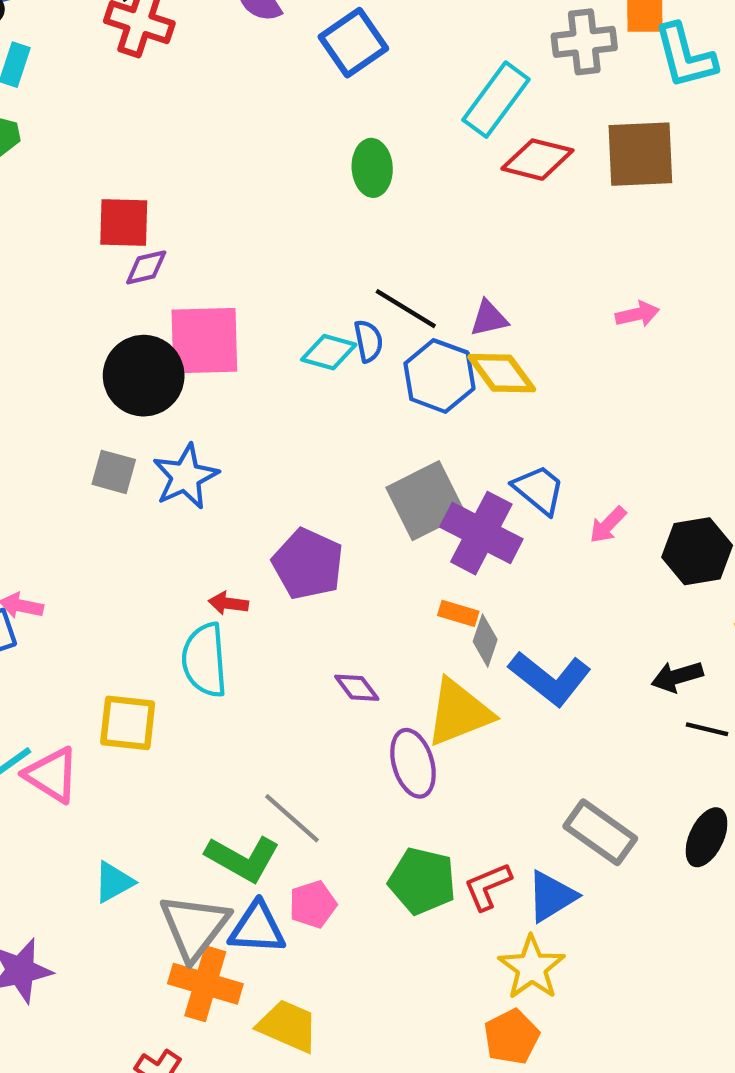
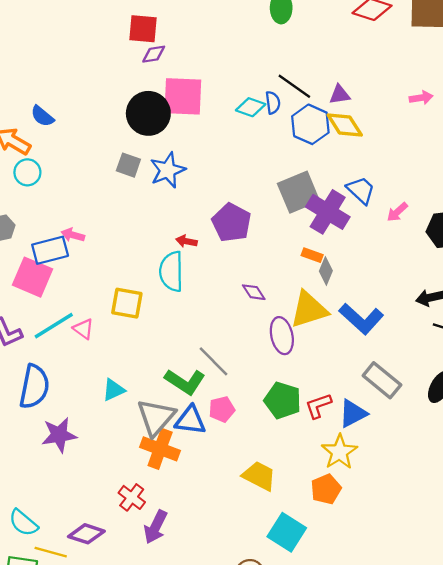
blue L-shape: (550, 678) -> (361, 319), moved
pink triangle: (52, 775) -> (83, 329), size x0.7
yellow trapezoid: (288, 1026) -> (259, 476), moved

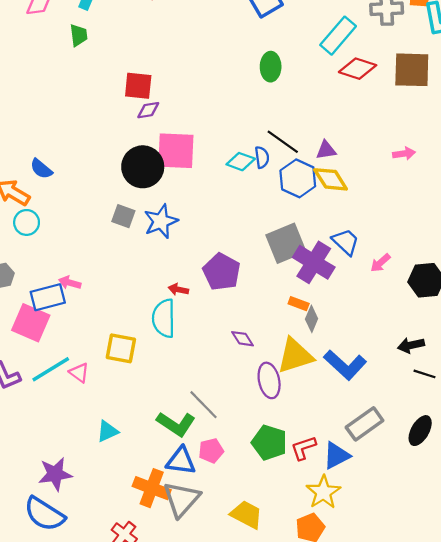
gray rectangle: (382, 380) -> (365, 424), turned -75
blue semicircle: (34, 387) -> (44, 514), moved, turned 111
gray triangle: (156, 417) -> (181, 499), moved

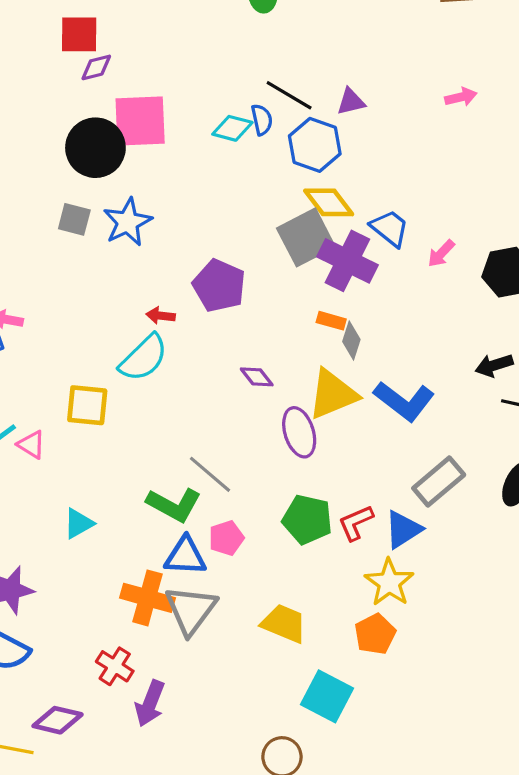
yellow diamond: (331, 179) -> (329, 202), moved
cyan semicircle: (164, 318) -> (144, 358), turned -129

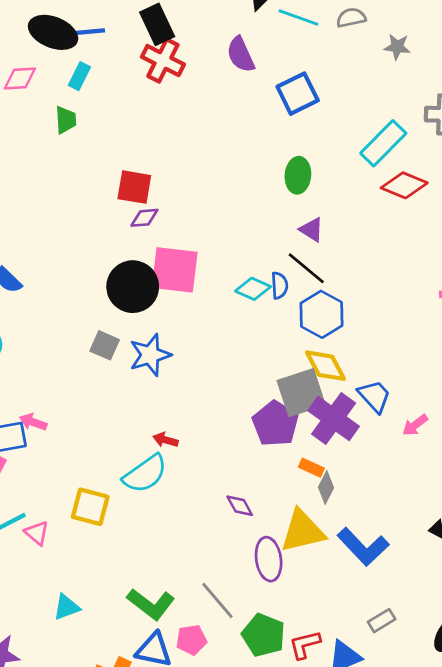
purple triangle: (351, 102) -> (312, 230), moved, turned 36
purple pentagon: (219, 286) -> (275, 424), moved
gray line: (210, 474) -> (217, 601), moved
gray rectangle: (439, 482) -> (382, 621), size x0.6

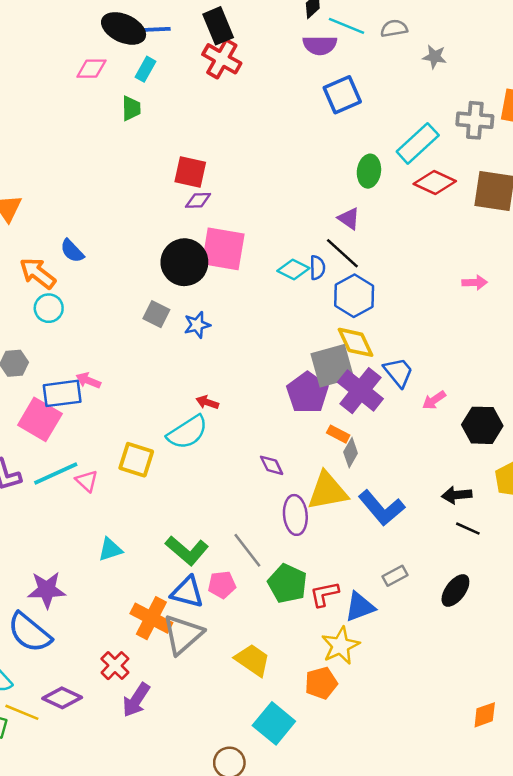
purple semicircle: (241, 55) -> (320, 45), moved, turned -68
green ellipse: (298, 175) -> (369, 171), moved
blue star: (150, 355) -> (197, 325), size x0.7

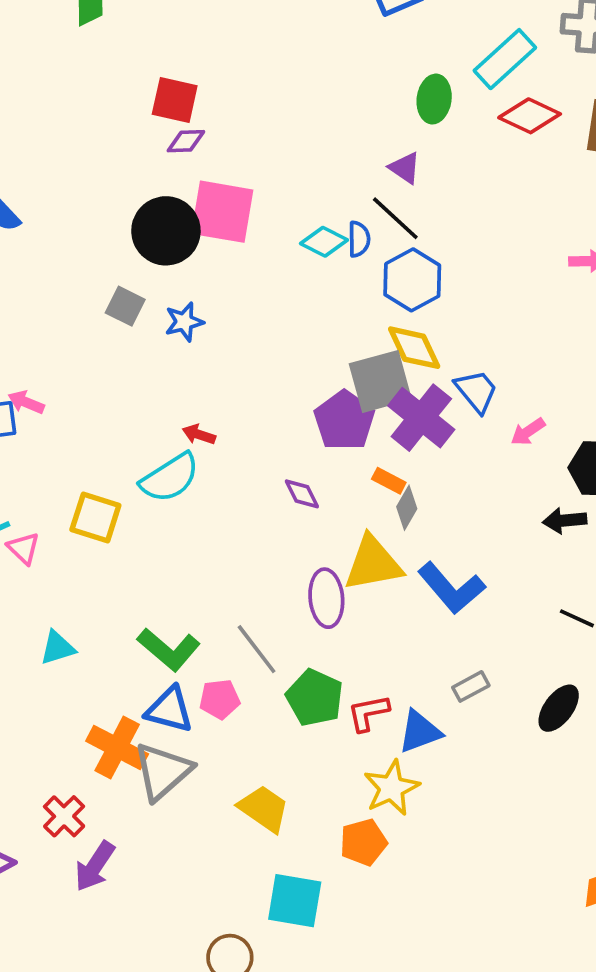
purple diamond: (272, 465) -> (302, 494), moved
black arrow: (457, 495) -> (565, 520), moved
cyan square: (274, 723) -> (295, 901), turned -30

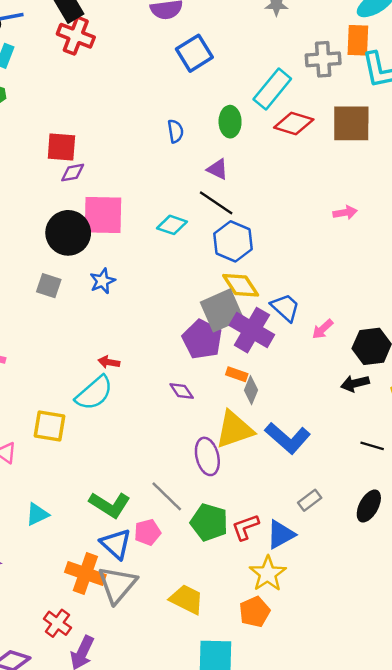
blue semicircle: (359, 239) -> (176, 131), moved
blue star: (184, 322) -> (102, 281), moved
blue triangle: (169, 710) -> (116, 544), turned 36

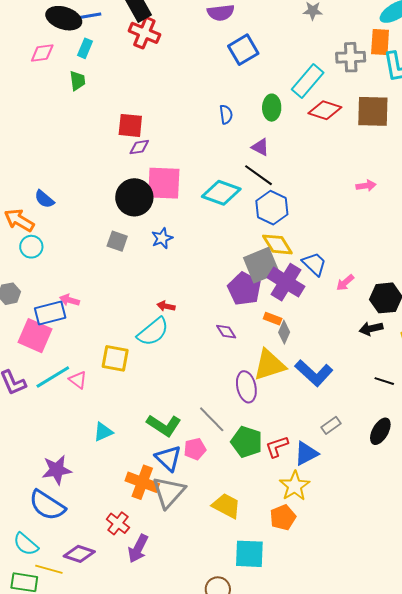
cyan diamond: (172, 225) -> (221, 193), size x1.5

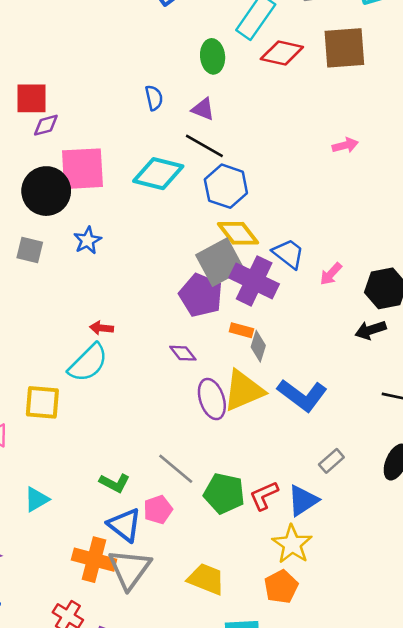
blue semicircle: (226, 114) -> (154, 98), moved
purple ellipse: (246, 387) -> (212, 399), moved
green L-shape: (164, 425) -> (115, 483), size x0.7

